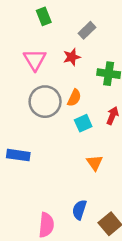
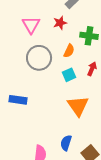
orange semicircle: (74, 98) -> (69, 51), moved
orange triangle: (95, 163) -> (78, 106), size x1.6

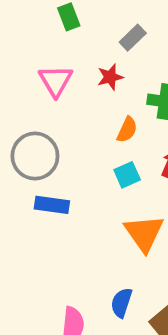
gray circle: (39, 58) -> (35, 156), moved
blue rectangle: (18, 100) -> (52, 205), moved

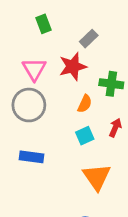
red star: (110, 77) -> (73, 66), size x1.5
gray circle: (35, 156) -> (29, 105), moved

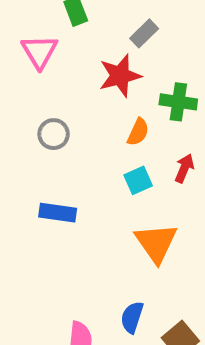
pink triangle: (34, 69) -> (39, 52), moved
gray circle: (29, 105) -> (54, 134), size x0.6

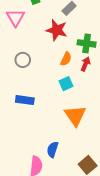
red star: (120, 76) -> (57, 30), turned 30
red arrow: (184, 168) -> (86, 64), moved
blue semicircle: (132, 317) -> (53, 149), moved

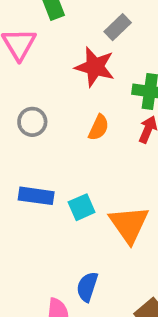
orange semicircle: (66, 59) -> (99, 128), moved
cyan square: (66, 84) -> (82, 207), moved

